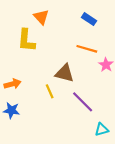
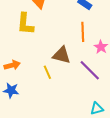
orange line: (87, 49) -> (83, 32), turned 72
purple line: (83, 102) -> (90, 70), moved

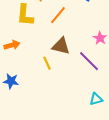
orange line: (83, 32) -> (58, 15), moved, turned 42
orange arrow: (12, 65) -> (12, 45), moved

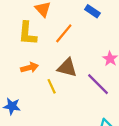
orange arrow: (12, 45) -> (30, 68), moved

